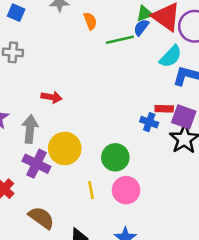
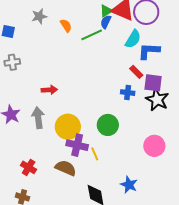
red rectangle: (164, 109) -> (136, 72), moved, turned 56
purple cross: (36, 164) -> (77, 145), moved
pink circle: (126, 190) -> (154, 146), moved
brown semicircle: (41, 218) -> (66, 168), moved

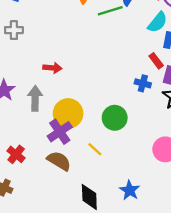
purple cross: (77, 145) -> (60, 132), moved, turned 35
yellow line: (95, 154) -> (95, 149), turned -32

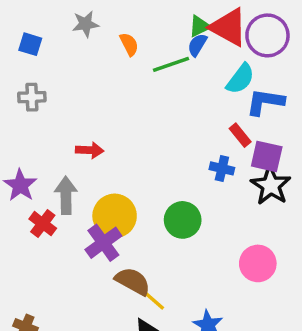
yellow line: (95, 149) -> (154, 301), moved
red cross: (16, 154) -> (43, 224), moved
brown semicircle: (59, 161) -> (133, 281), moved

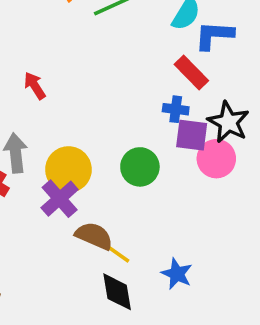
red rectangle: (240, 135) -> (191, 72), size x1.4
red arrow: (90, 150) -> (35, 86), moved, turned -120
purple square: (267, 156) -> (192, 135), moved
pink circle: (258, 263) -> (216, 159), moved

